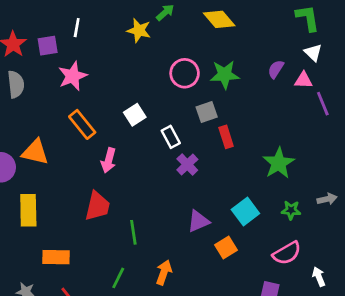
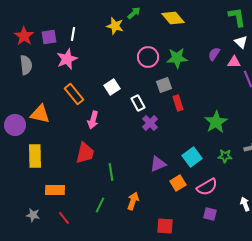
white line: (77, 28) -> (73, 34), moved
pink semicircle: (287, 253) -> (207, 187), moved

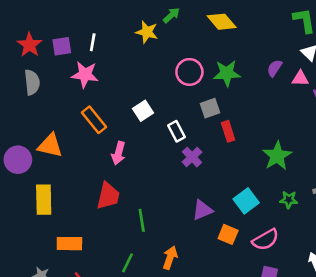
pink star: (67, 59) -> (85, 75), turned 30
orange square: (178, 183) -> (228, 234), turned -35

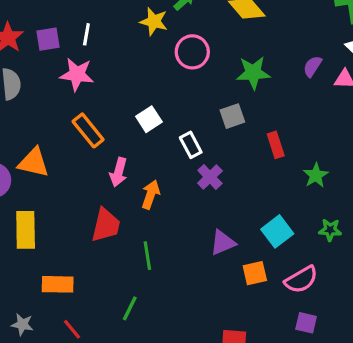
pink circle: (189, 72) -> (192, 52), moved
red rectangle: (228, 131) -> (276, 145), moved
green star: (277, 156) -> (316, 175), size x0.7
orange square: (228, 234) -> (255, 273), turned -36
orange arrow: (170, 258) -> (151, 195), moved

